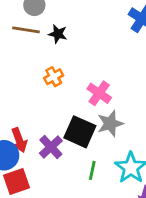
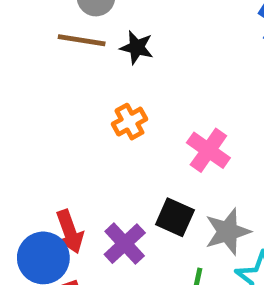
gray star: (110, 124) -> (228, 232), moved
black square: (80, 132) -> (175, 217), size x0.7

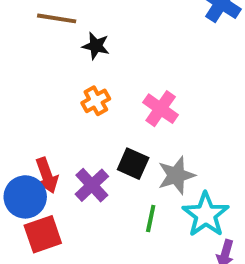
black star: (137, 47) -> (96, 46), moved
orange cross: (129, 122) -> (96, 101), moved

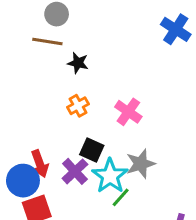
black square: (133, 164) -> (92, 150), moved
cyan star: (206, 215) -> (110, 176), moved
green line: (151, 219) -> (121, 197), turned 30

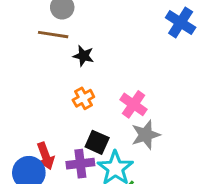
gray star: (141, 164) -> (146, 135), moved
purple cross: (75, 171) -> (80, 164), turned 36

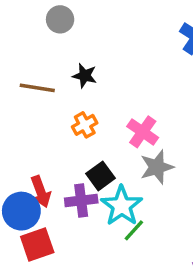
brown line: (53, 35) -> (37, 88), moved
black square: (97, 142) -> (100, 176), turned 30

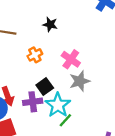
black star: (85, 76) -> (50, 24), moved

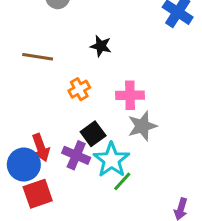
pink cross: (71, 59) -> (130, 95), turned -36
purple cross: (33, 102) -> (76, 155), turned 30

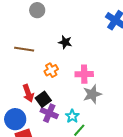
black square: (93, 134) -> (43, 99), moved
red arrow: (41, 148) -> (28, 93), moved
cyan star: (112, 160) -> (72, 116), size x0.6

